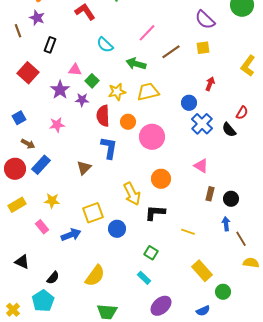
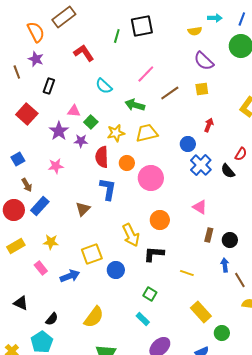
brown arrow: (28, 144) -> (27, 185), turned 32

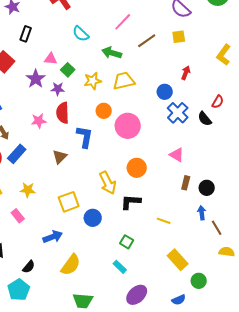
red semicircle: (102, 157) -> (63, 113), moved
pink star: (56, 166) -> (39, 121), moved
blue arrow: (70, 276) -> (53, 237), moved

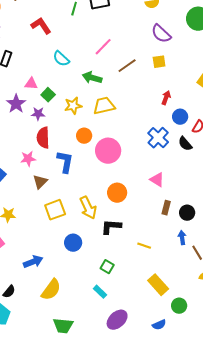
blue circle: (165, 92) -> (180, 117), moved
pink star: (39, 121) -> (28, 159), moved
yellow square: (69, 202) -> (55, 210), moved

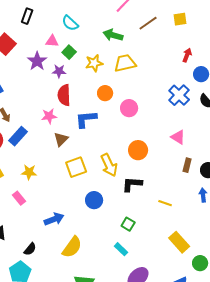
cyan semicircle: (61, 59) -> (70, 23), moved
pink circle: (108, 151) -> (129, 108), size x0.7
blue L-shape: (65, 162) -> (86, 119), turned -105

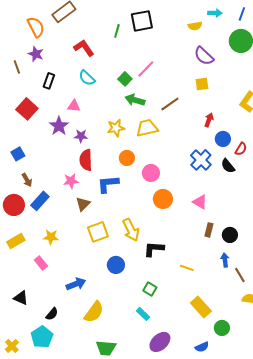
cyan semicircle: (70, 23) -> (87, 78), moved
brown line: (148, 23) -> (170, 104), moved
green square: (69, 52) -> (125, 79), moved
orange circle: (138, 150) -> (163, 199), moved

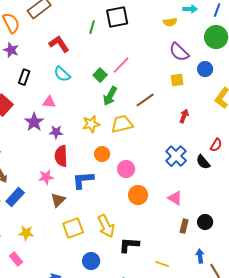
green arrow: (135, 100) -> (110, 96), turned -78
blue circle: (223, 139) -> (205, 69), moved
black circle: (230, 235) -> (205, 222), moved

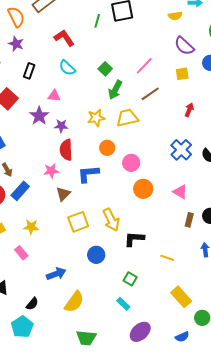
pink line: (121, 65) -> (144, 66), moved

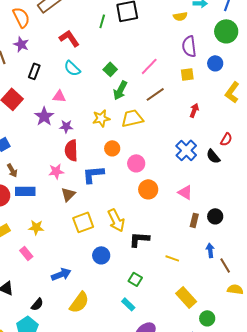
purple semicircle: (184, 46) -> (189, 46), turned 40
blue rectangle: (20, 191) -> (25, 191), turned 48

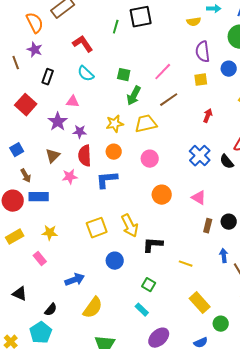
green square: (110, 69) -> (124, 75), turned -32
orange circle: (112, 148) -> (114, 152), moved
pink circle: (136, 163) -> (150, 159), moved
brown triangle: (68, 194) -> (53, 156), moved

